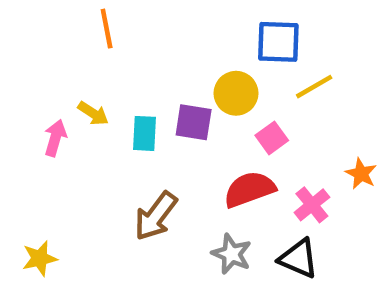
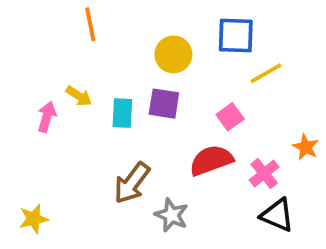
yellow circle: (236, 93) -> (173, 54), moved
gray star: (232, 254) -> (172, 215), moved
black triangle: (299, 258) -> (277, 215), moved

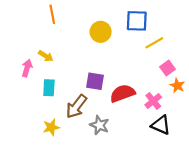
purple square: (164, 104) -> (95, 81), moved
cyan rectangle: (122, 113) -> (49, 88), moved
pink square: (230, 117) -> (167, 68), moved
yellow star: (34, 219) -> (51, 127), moved

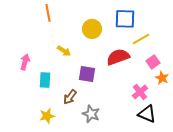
yellow arrow: (46, 56) -> (64, 51), moved
red semicircle: (122, 93) -> (118, 57), moved
brown arrow: (76, 106) -> (70, 97), size x0.7

